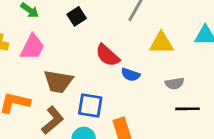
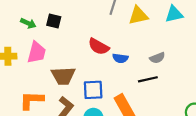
black square: (77, 16) -> (54, 21), moved, turned -32
yellow triangle: (161, 43) -> (138, 15), moved
black line: (188, 109) -> (148, 79), moved

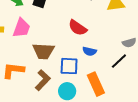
blue semicircle: (120, 58) -> (90, 51), moved
black line: (148, 79) -> (119, 61), turned -36

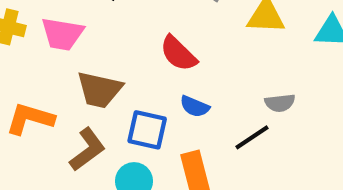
pink trapezoid: (22, 28) -> (62, 34), turned 70

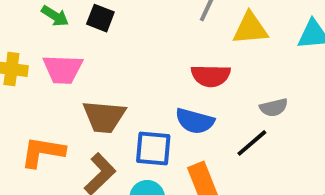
red semicircle: (178, 53) -> (211, 76), moved, turned -36
blue semicircle: (195, 106) -> (195, 121), size x1.4

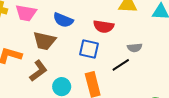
blue semicircle: (195, 121) -> (63, 20), moved
blue square: (153, 148) -> (89, 49), moved

